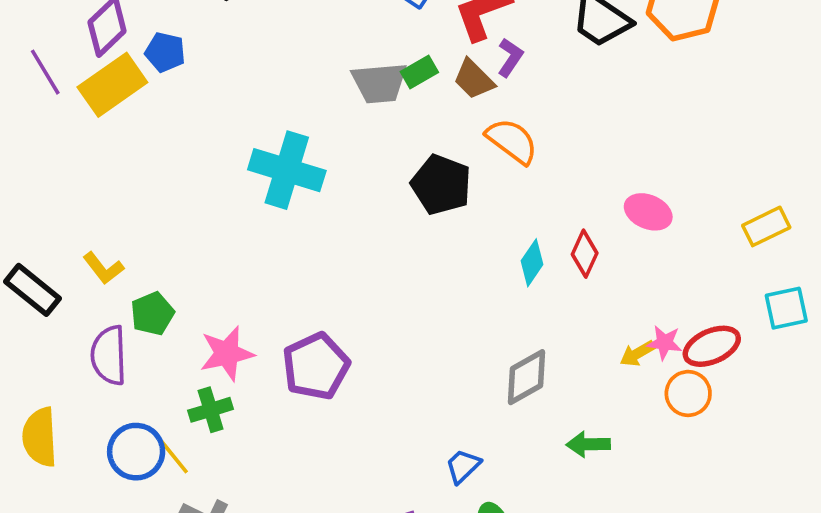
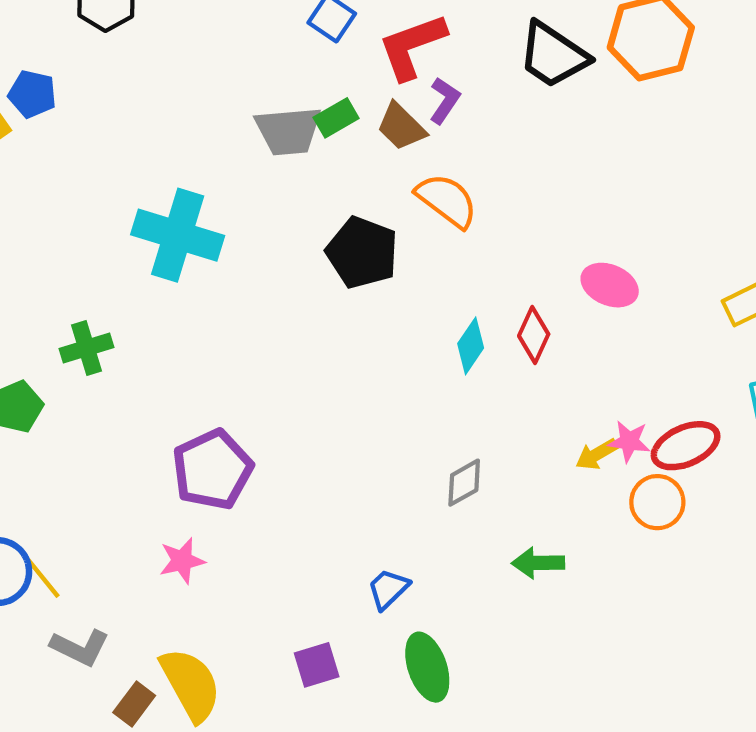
pink star: (227, 354) -> (182, 561), moved, size x0.7
gray diamond: (527, 377) -> (464, 483), size x0.7
green cross: (211, 410) -> (86, 348), moved

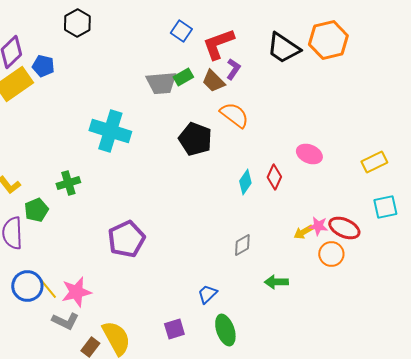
red ellipse: (686, 446) -> (344, 228), turned 48
pink star: (182, 561) -> (76, 292), moved, size x1.4

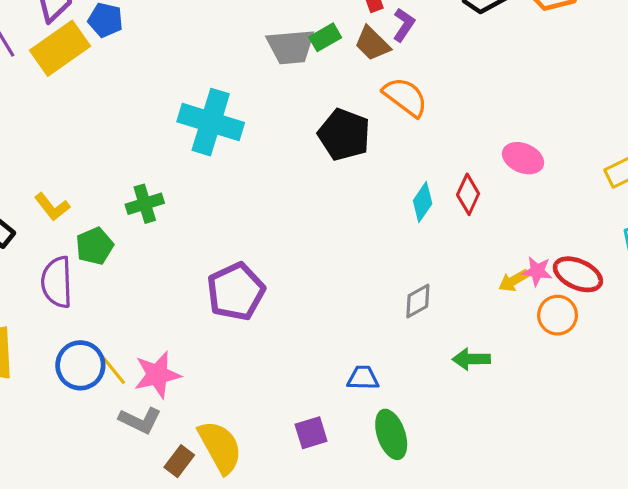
blue trapezoid: (207, 294) -> (363, 378), turned 45

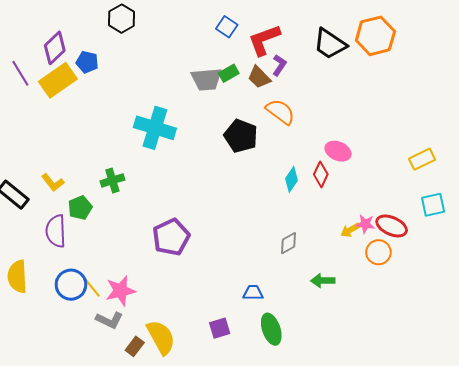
pink ellipse: (523, 158) -> (338, 151), moved

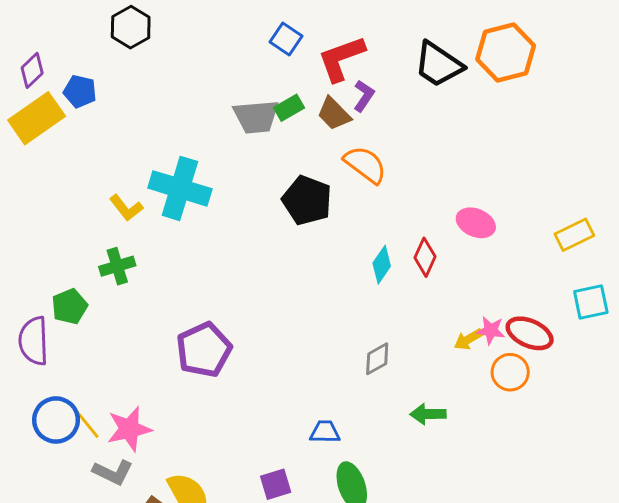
purple diamond: (55, 48) -> (32, 70), size x0.7
pink ellipse: (338, 151) -> (476, 223), moved
yellow L-shape: (53, 182) -> (126, 208), moved

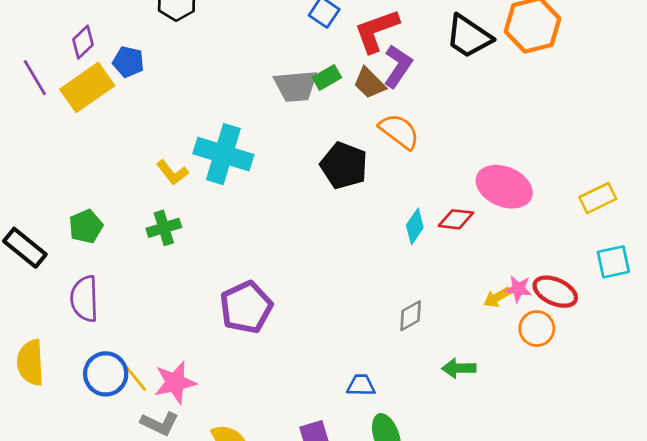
purple L-shape: (364, 96) -> (398, 66), size x1.4
pink ellipse: (476, 223) -> (504, 187), size x1.5
red diamond: (425, 257) -> (456, 219), turned 72
green pentagon: (69, 306) -> (86, 226), moved

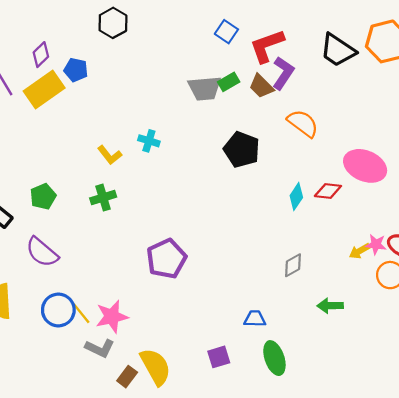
orange semicircle: (399, 131) -> (303, 123), moved
cyan cross: (223, 154) -> (149, 141), size x0.5
purple semicircle: (84, 299) -> (42, 252), turned -48

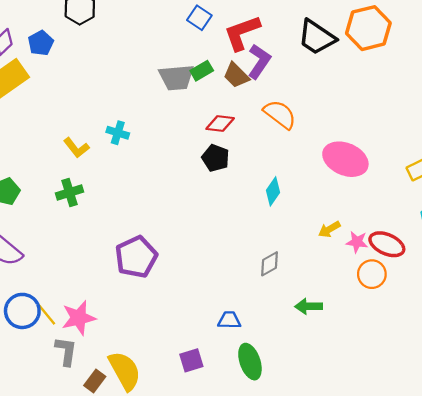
blue pentagon: (76, 70) -> (41, 43), moved, turned 30
black pentagon: (242, 150) -> (215, 158), moved, size x0.7
red diamond: (328, 191) -> (220, 124), moved
yellow arrow: (360, 251) -> (329, 229), moved
gray L-shape: (100, 348) -> (66, 351), turned -108

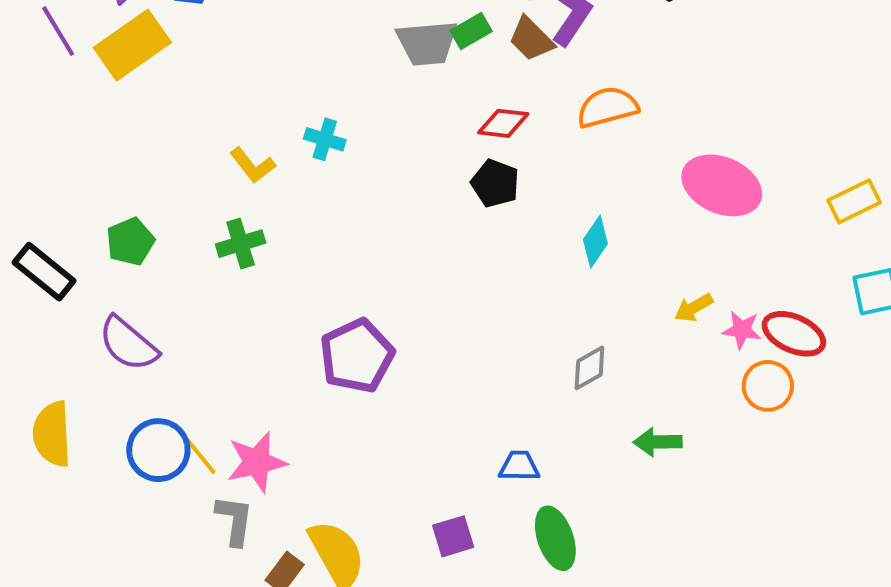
orange semicircle: (280, 114) -> (607, 107), turned -52

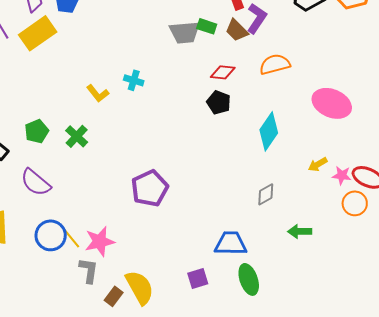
green rectangle: (471, 31) -> (207, 26), turned 48
cyan diamond: (595, 242) -> (269, 131), size x1.5
green cross: (241, 244) -> (77, 136), moved, turned -30
blue trapezoid: (519, 466) -> (231, 243), size x1.6

